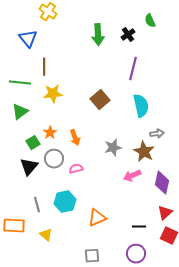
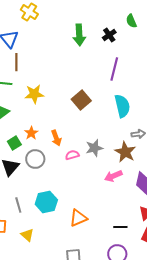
brown line: (44, 67) -> (16, 62), moved
pink semicircle: (76, 169) -> (72, 155), moved

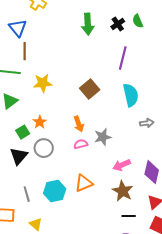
green semicircle: (131, 21) -> (138, 21), moved
orange arrow: (56, 138) -> (79, 124), moved
brown star: (125, 152) -> (123, 191), moved
orange triangle: (78, 218) -> (84, 183), moved

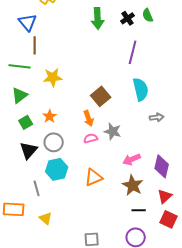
brown square: (90, 89) -> (101, 96), moved
green square: (23, 132) -> (26, 122), moved
gray star: (103, 137) -> (113, 131), turned 30
cyan hexagon: (55, 191) -> (57, 169), moved

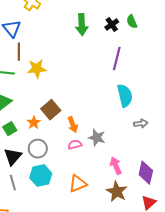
yellow star: (53, 77) -> (37, 69), moved
brown square: (101, 96) -> (51, 110), moved
pink arrow: (132, 159) -> (116, 166), turned 90
gray line: (37, 188) -> (13, 183), moved

